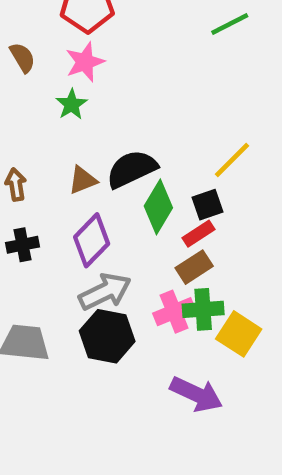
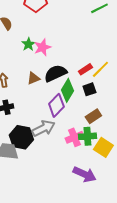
pink star: (85, 62) -> (42, 47), moved
red rectangle: (199, 234) -> (85, 69), moved
purple diamond: (92, 240) -> (56, 105), moved
brown rectangle: (194, 267) -> (93, 116), moved
black hexagon: (107, 336) -> (21, 137), moved

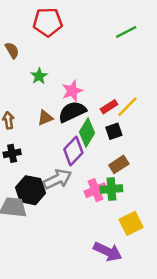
pink star: (42, 47) -> (72, 91), moved
yellow square: (103, 147) -> (131, 223), moved, turned 30
purple arrow: (84, 174) -> (108, 252), moved

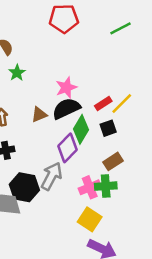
red pentagon: (48, 22) -> (64, 19), moved
green star: (39, 76) -> (17, 73), moved
gray arrow: (57, 179) -> (51, 176), turned -36
yellow square: (131, 223) -> (90, 219), moved, turned -30

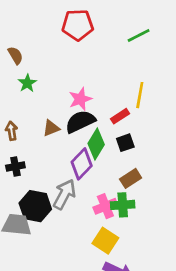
yellow line: (122, 104) -> (140, 95), moved, turned -35

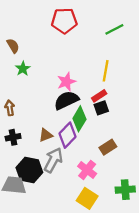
yellow line: (140, 95) -> (106, 71), moved
brown triangle: (51, 128) -> (46, 135), moved
black square: (125, 143) -> (101, 108), moved
green cross: (123, 205) -> (125, 190), moved
pink cross: (105, 206) -> (87, 170), turned -30

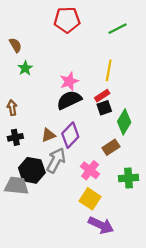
green diamond: (79, 119) -> (124, 122), moved
green cross: (125, 190) -> (128, 178), moved

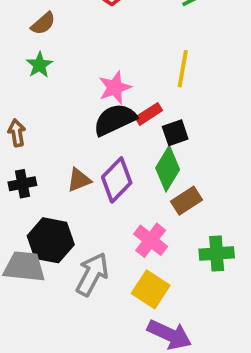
brown semicircle: (15, 45) -> (43, 23), moved, turned 80
red rectangle: (102, 96) -> (149, 114), moved
green diamond: (124, 122) -> (168, 169), moved
gray arrow: (56, 160) -> (92, 274), moved

